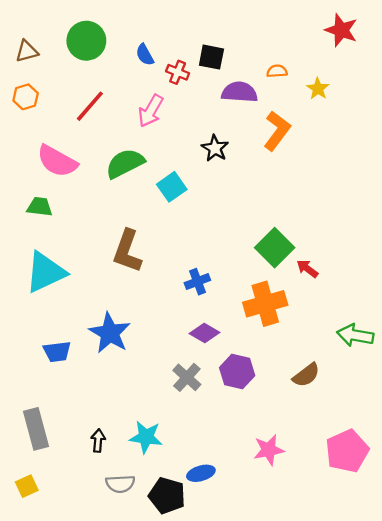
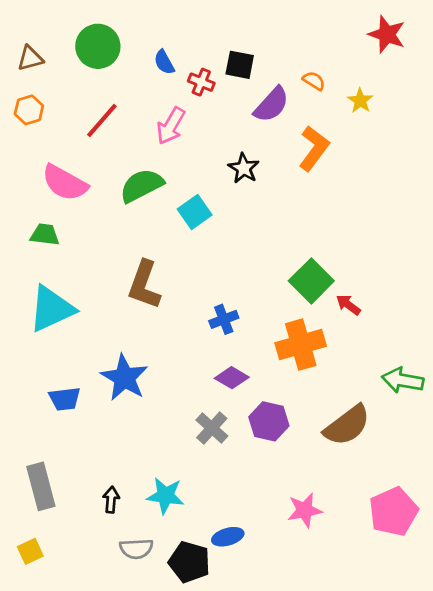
orange semicircle: (277, 71) -> (314, 81), turned 36
purple semicircle: (240, 92) -> (272, 105), turned 128
brown semicircle: (306, 375) -> (347, 425), size x1.5

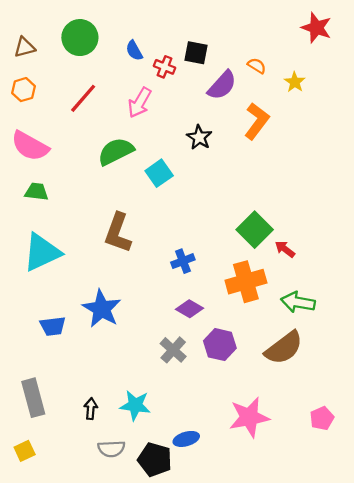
pink semicircle: (65, 183) -> (30, 146), moved
green arrow: (403, 380) -> (298, 302), moved
pink star: (305, 510) -> (249, 417), size x1.4
pink pentagon: (393, 512) -> (322, 418), size x0.6

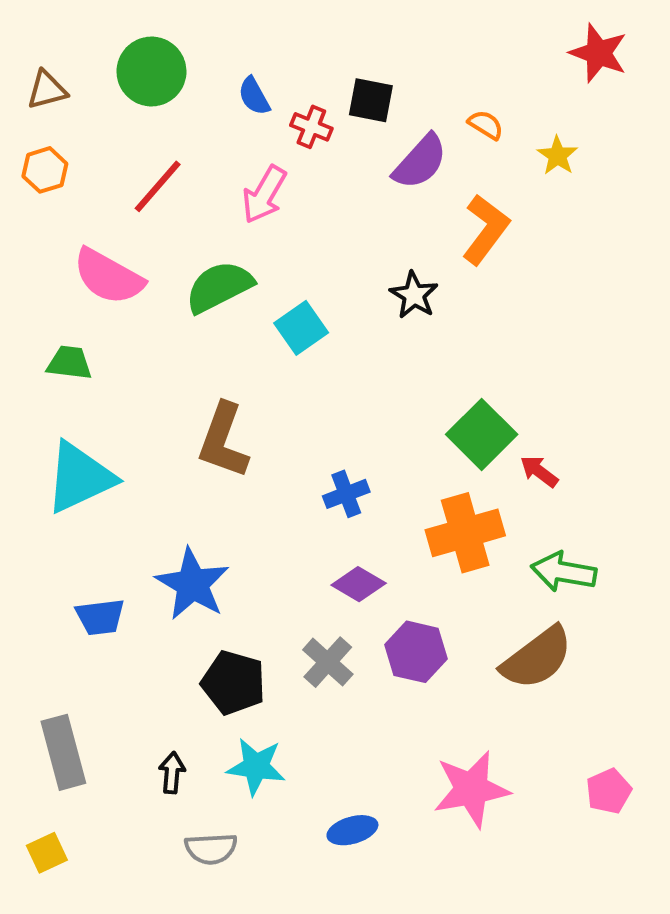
black star: (199, 137) -> (414, 295), moved
pink semicircle: (30, 146) -> (108, 277), moved
black pentagon: (155, 460) -> (234, 683), moved

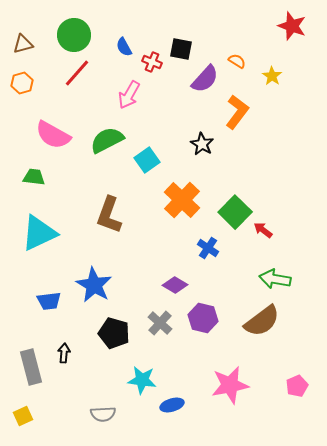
red line: (158, 186) -> (77, 73), moved
blue cross: (346, 494) -> (208, 248), moved, turned -35
orange cross: (465, 533) -> (182, 200), moved, turned -30
cyan star: (256, 767) -> (142, 380), moved
black arrow: (172, 773) -> (64, 353), moved

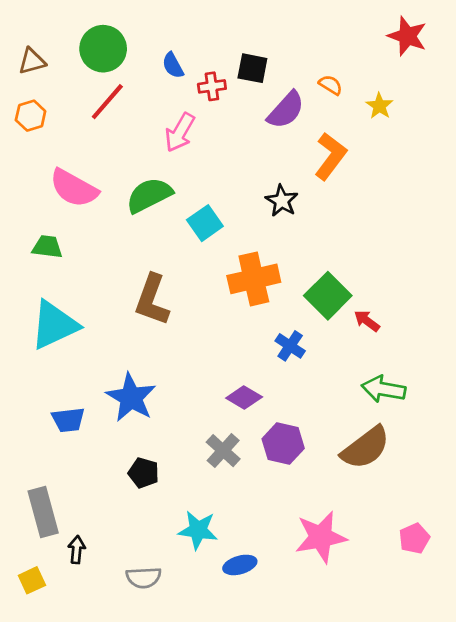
red cross: (152, 62) -> (212, 86), turned -30
orange cross: (182, 200) -> (254, 279), turned 33
black pentagon: (114, 333) -> (144, 473), moved, size x0.7
black arrow: (64, 353) -> (77, 550), moved

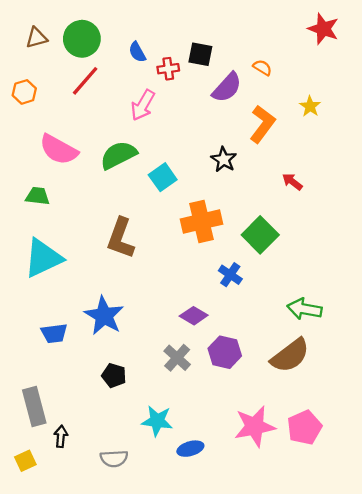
brown triangle: (32, 61) -> (36, 38), moved
yellow star: (379, 106) -> (310, 106), moved
red arrow: (367, 321) -> (292, 182), moved
pink pentagon: (414, 538) -> (304, 428), moved, size x1.4

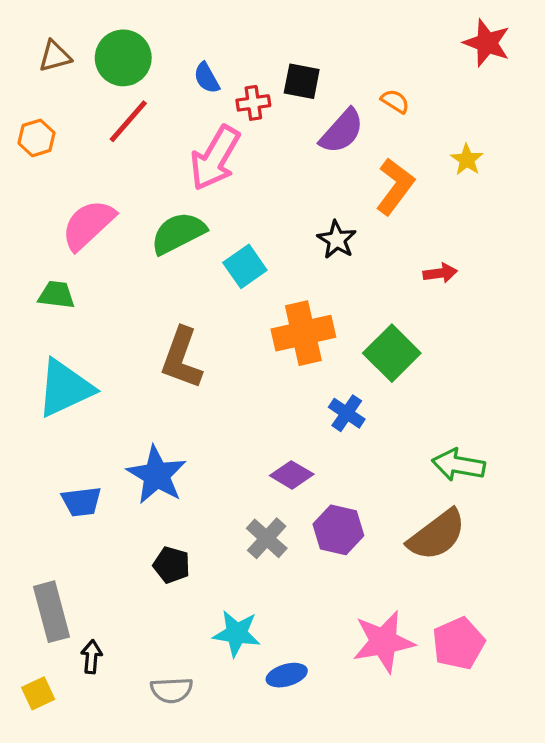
pink arrow: (143, 105) -> (215, 158), size x1.4
pink semicircle: (59, 150) -> (88, 225), turned 108
red arrow: (292, 182) -> (440, 273), turned 135

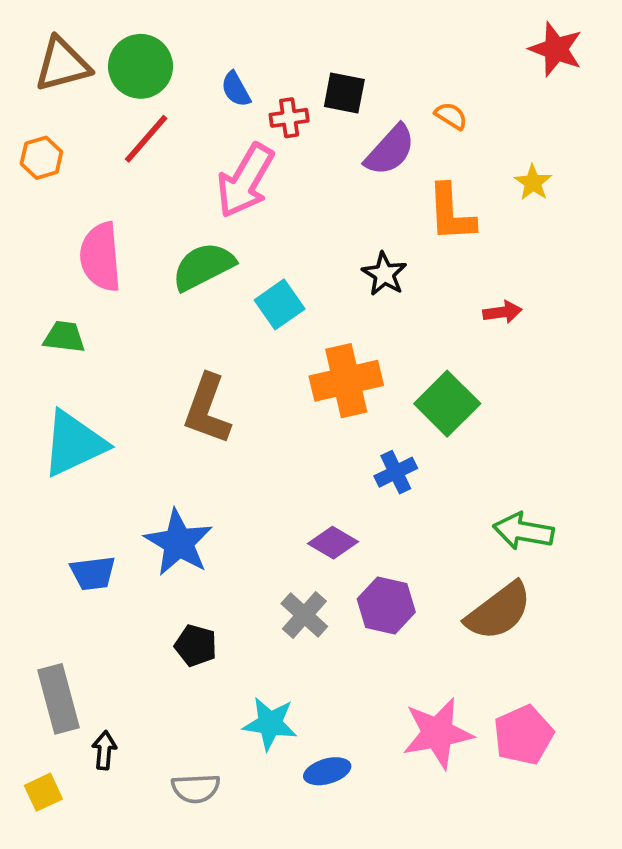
brown triangle: (55, 56) -> (62, 64), size x1.5
orange L-shape: (395, 186) -> (451, 213), turned 140
pink semicircle: (88, 225) -> (100, 257), turned -52
blue cross: (347, 413) -> (396, 472), turned 30

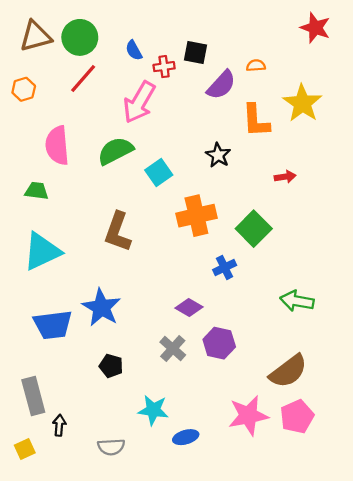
orange semicircle: (451, 116) -> (256, 65), turned -36
yellow star: (533, 183) -> (302, 103), size x1.8
blue trapezoid: (93, 573) -> (53, 325), size x1.5
brown semicircle: (499, 611) -> (288, 371), moved

